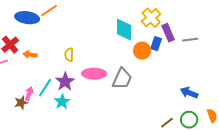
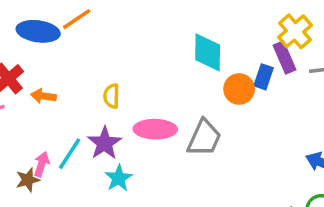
yellow cross: (151, 18) -> (295, 31), moved
cyan star: (62, 102) -> (119, 178), moved

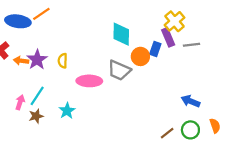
gray trapezoid: (204, 138) -> (119, 70), moved, turned 90
purple star: (105, 143) -> (37, 60), moved
brown star: (28, 180) -> (36, 116), moved

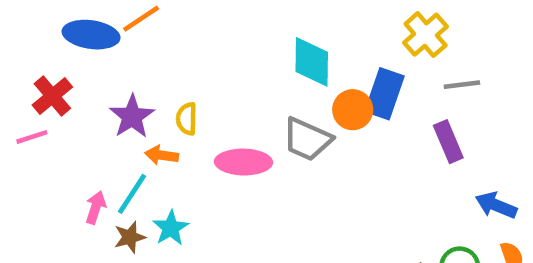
purple rectangle: (168, 37) -> (448, 142), moved
blue rectangle: (155, 49) -> (385, 94), size x1.5
orange arrow: (21, 61) -> (162, 155), moved
blue arrow: (190, 101) -> (496, 205), moved
cyan star: (67, 111) -> (171, 228), moved

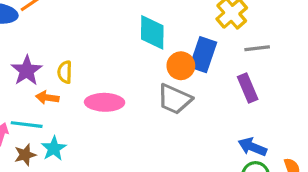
gray trapezoid: (307, 139) -> (175, 99), moved
cyan line: (132, 194) -> (27, 125), turned 64
blue arrow: (496, 205) -> (252, 147), moved

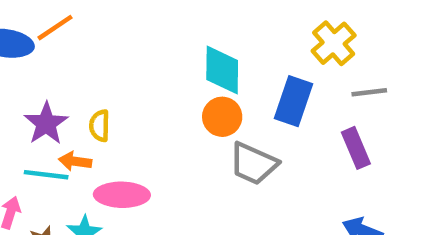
orange circle: (181, 66) -> (222, 117), moved
pink ellipse: (105, 102) -> (122, 195), moved
cyan line: (27, 125) -> (46, 175), moved

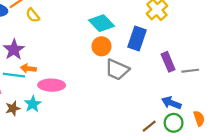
cyan diamond: (222, 70) -> (102, 23), turned -45
gray line: (369, 92) -> (190, 71), moved
yellow semicircle: (100, 126) -> (33, 15), moved, turned -40

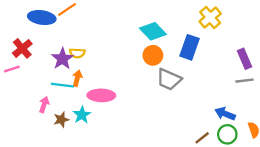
yellow semicircle: (33, 15) -> (77, 53), moved, turned -48
purple rectangle: (168, 62) -> (245, 59), moved
orange arrow: (28, 68) -> (77, 78), turned 96

